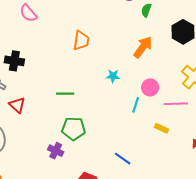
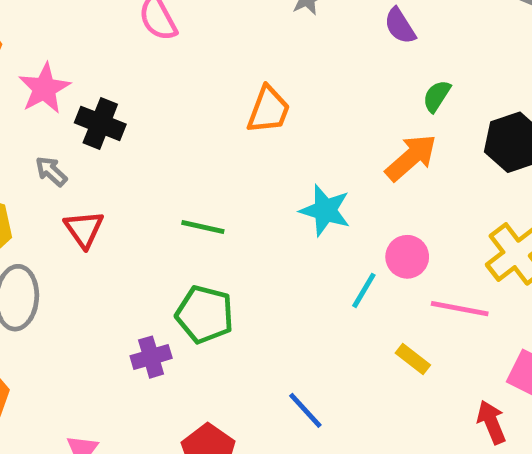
green semicircle: (146, 10) -> (437, 96), moved
cyan star: (113, 76) -> (325, 210), size x1.5
purple cross: (56, 151) -> (151, 357), turned 35

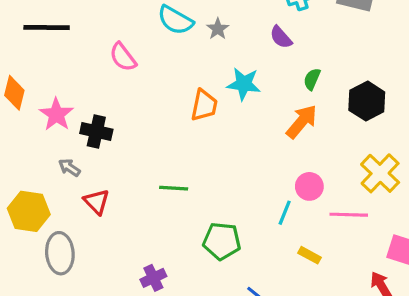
cyan star: (325, 210) -> (244, 84), moved
green pentagon: (205, 314) -> (222, 241), moved
yellow rectangle: (413, 359) -> (309, 255), moved

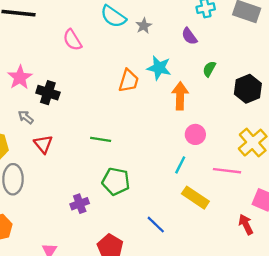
orange arrow: (302, 122) -> (180, 96), moved, turned -44
pink circle: (309, 186) -> (195, 134), moved
green pentagon: (222, 241) -> (116, 181), moved
yellow rectangle: (309, 255) -> (195, 198), size x1.6

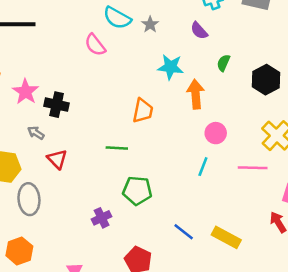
pink semicircle: (72, 40) -> (95, 45), moved
orange trapezoid: (129, 81) -> (143, 111), moved
yellow rectangle: (195, 198) -> (226, 237), moved

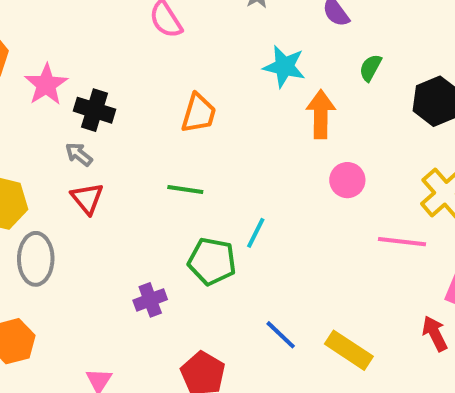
orange trapezoid: (143, 111) -> (199, 113), moved
gray arrow: (36, 133) -> (79, 154), moved
cyan line: (203, 167) -> (256, 233), moved

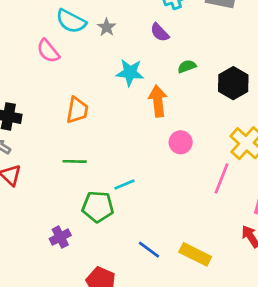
green semicircle: (370, 68) -> (187, 66), turned 48
cyan line: (256, 233) -> (124, 184), turned 48
pink line: (402, 242) -> (222, 179), turned -68

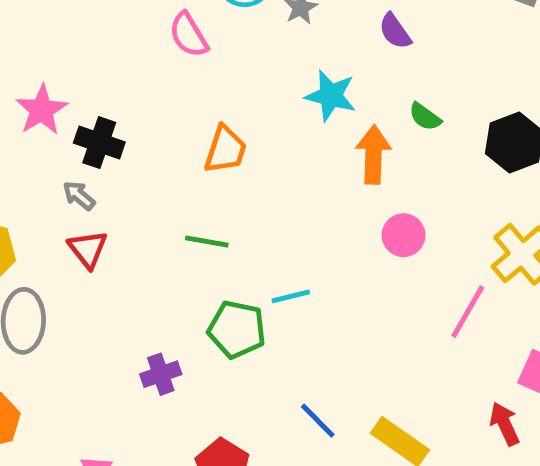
green semicircle: (187, 66) -> (425, 117), moved, turned -132

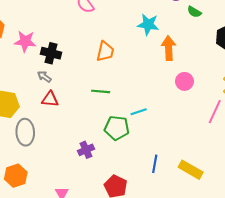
pink star: (42, 110) -> (25, 41), turned -30
green semicircle: (425, 117) -> (194, 12), moved
red triangle: (88, 249) -> (50, 99), turned -42
blue line: (318, 421) -> (155, 164), turned 60

